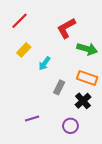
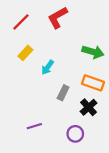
red L-shape: (66, 28) -> (58, 18), moved

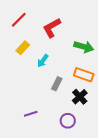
red L-shape: (58, 18) -> (52, 28), moved

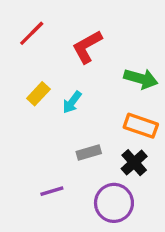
yellow rectangle: (23, 48) -> (38, 94), moved
gray rectangle: (57, 84) -> (89, 153), moved, turned 48
purple circle: (68, 121) -> (114, 203), size x1.5

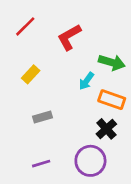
cyan arrow: (72, 102) -> (86, 81), moved
gray rectangle: (89, 153) -> (43, 117), moved
purple line: (52, 191) -> (41, 164), moved

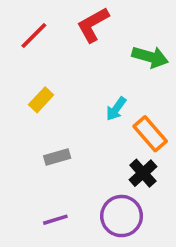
red L-shape: (69, 37) -> (93, 25), moved
green arrow: (112, 62) -> (150, 57), moved
orange rectangle: (112, 100) -> (150, 134), turned 30

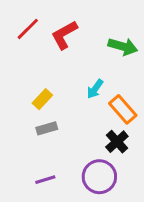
red L-shape: (93, 25) -> (64, 35), moved
yellow rectangle: (41, 100) -> (42, 99), moved

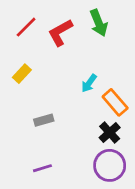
green arrow: (123, 47) -> (99, 23), moved, turned 52
yellow rectangle: (42, 99) -> (22, 74), moved
purple circle: (99, 177) -> (110, 165), moved

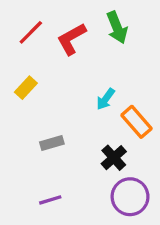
black cross: (110, 133) -> (114, 158), moved

